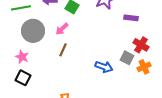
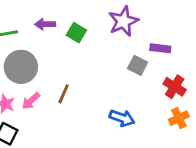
pink arrow: (62, 29) -> (31, 101), moved
gray square: (127, 58) -> (138, 65), moved

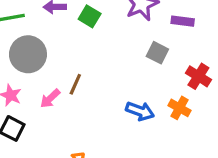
purple rectangle: (160, 48) -> (183, 21), moved
pink arrow: (31, 101) -> (50, 98), moved
orange cross: (179, 118) -> (179, 108), moved, turned -36

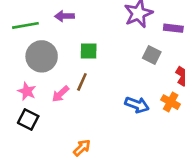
green square: (90, 16) -> (89, 51), moved, turned -30

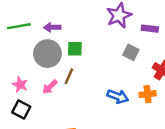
purple arrow: (64, 16) -> (52, 27), moved
gray circle: (42, 56) -> (47, 54), moved
orange cross: (171, 102) -> (148, 94), turned -35

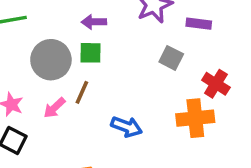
purple arrow: (52, 27) -> (94, 22), moved
orange cross: (148, 94) -> (195, 118), size x1.5
blue arrow: (118, 96) -> (127, 127), moved

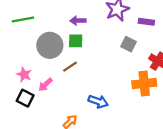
brown line: (82, 92) -> (70, 67), turned 32
pink arrow: (54, 108) -> (45, 85), moved
blue arrow: (127, 127) -> (98, 101), moved

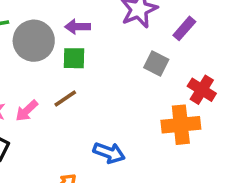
purple rectangle: (146, 22) -> (184, 28), turned -56
gray circle: (50, 45) -> (34, 41), moved
pink arrow: (45, 85) -> (27, 111), moved

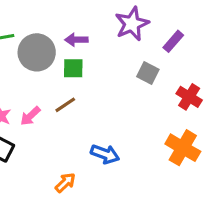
orange cross: (181, 125) -> (183, 148), moved, turned 36

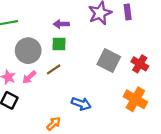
purple rectangle: (173, 41) -> (128, 12), moved, turned -48
gray circle: (37, 52) -> (28, 51), moved
gray square: (148, 73) -> (109, 61), moved, size x1.5

